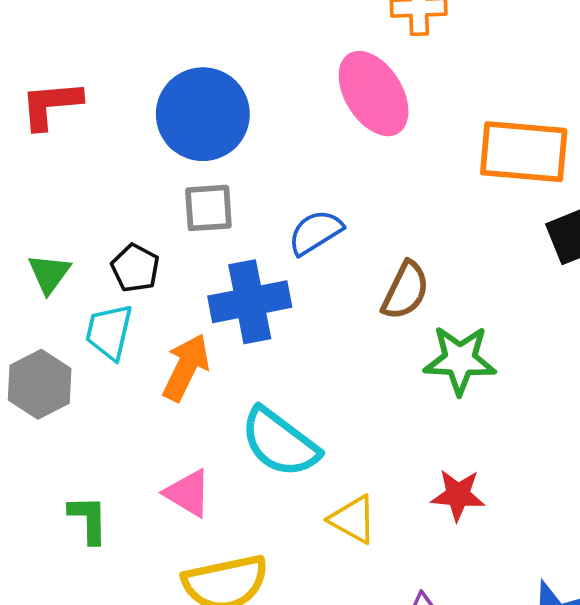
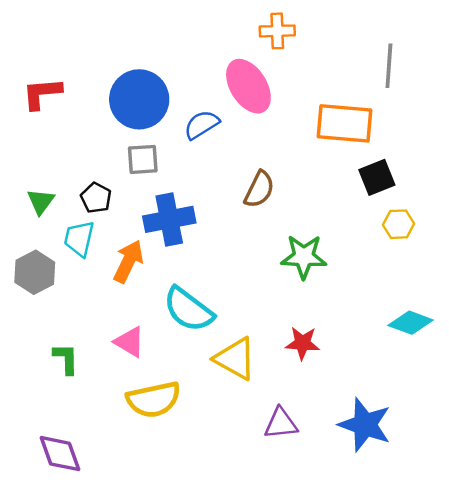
blue semicircle: (315, 232) -> (202, 125), moved
brown semicircle: (405, 290) -> (259, 189), moved
yellow triangle: (353, 519) -> (235, 359), size x1.4

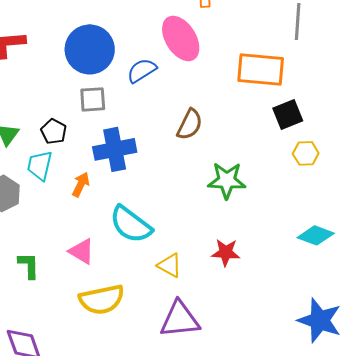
orange arrow: (128, 261) -> (81, 184), size x0.7
yellow triangle: (235, 359) -> (170, 265), size x0.7
purple triangle: (281, 424) -> (180, 319), moved, size x1.4
blue star: (365, 425) -> (320, 320), moved

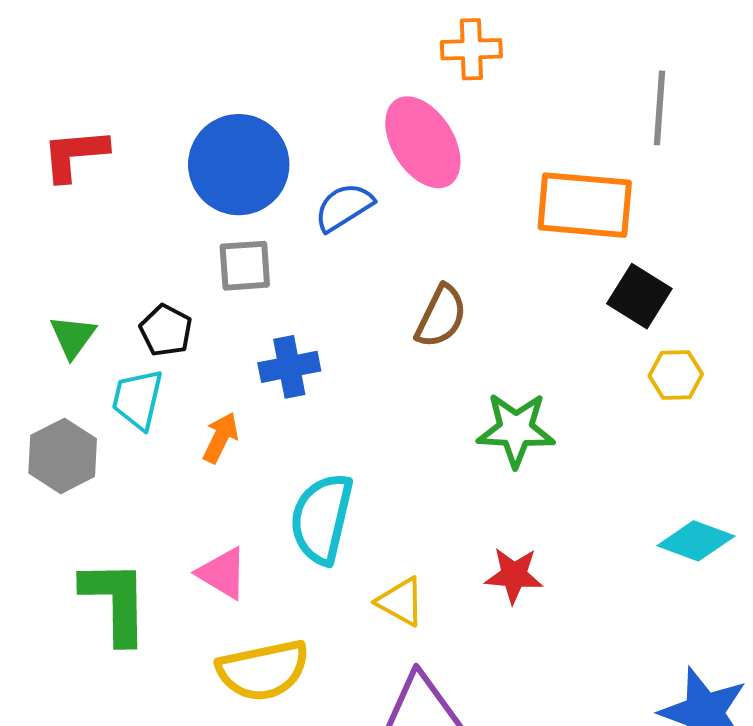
black square: (288, 114) -> (639, 296), turned -36
blue cross: (115, 149) -> (289, 367), size x0.7
cyan semicircle: (131, 224) -> (322, 519), turned 66
green L-shape: (29, 265) -> (115, 602), size x1.6

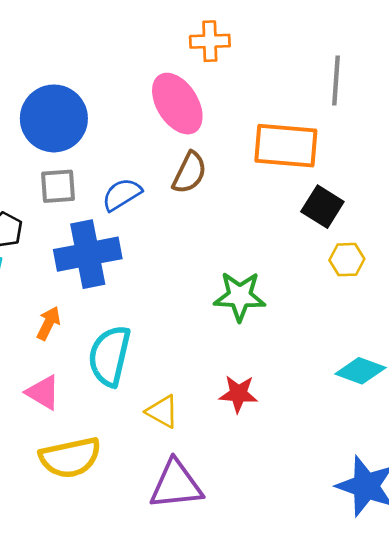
blue semicircle: (344, 207) -> (122, 194), moved
brown semicircle: (441, 316) -> (190, 173), moved
blue cross: (289, 367) -> (88, 254), size x1.6
orange arrow: (221, 438) -> (48, 323), moved

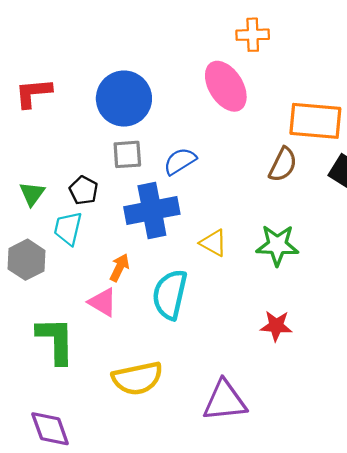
brown semicircle: (190, 173) -> (283, 165), moved
pink triangle: (43, 392) -> (103, 302), moved
yellow triangle: (162, 411) -> (213, 243), moved

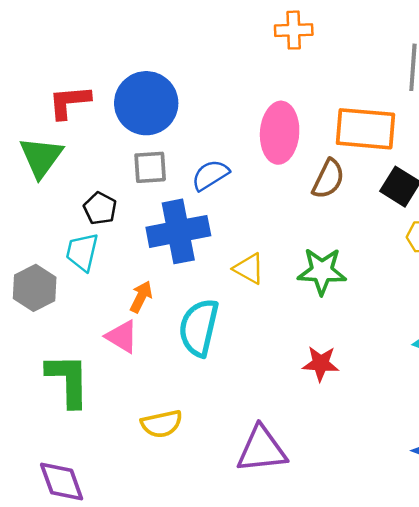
pink ellipse: (226, 86) -> (280, 133), moved, turned 36
red L-shape: (33, 93) -> (69, 102), moved
green triangle: (32, 194) -> (41, 157), moved, size x1.5
yellow semicircle: (137, 378) -> (162, 424), size x0.7

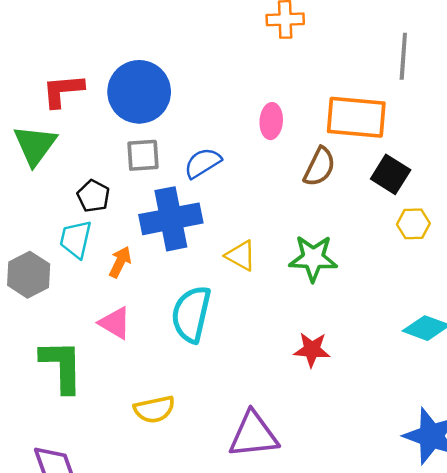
pink ellipse: (280, 133) -> (271, 121), size x0.6
orange arrow: (141, 297) -> (120, 262), moved

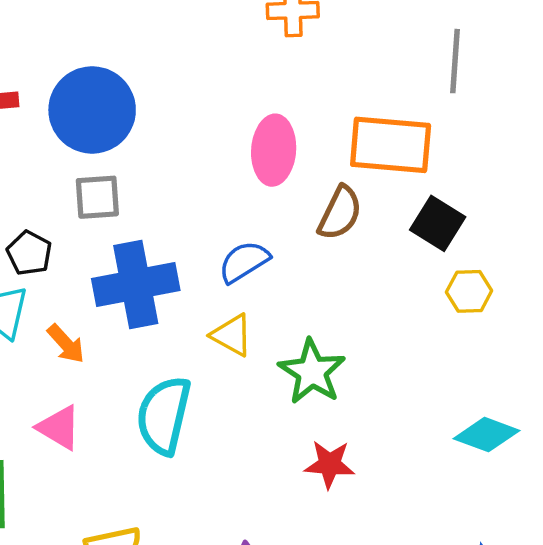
pink ellipse: (271, 121) -> (274, 150), size x1.4
blue semicircle: (203, 163) -> (244, 262), moved
green star: (313, 258) -> (312, 372), moved, turned 30
orange arrow: (120, 262) -> (66, 344), turned 112

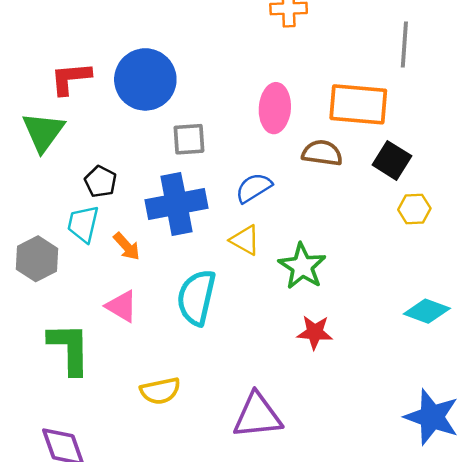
gray square: (97, 197) -> (189, 139), moved
brown semicircle: (340, 213) -> (322, 153), turned -108

